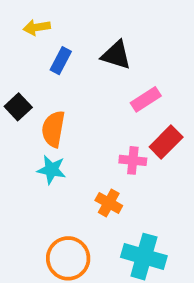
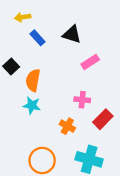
blue rectangle: (61, 61) -> (38, 38), turned -70
red rectangle: (166, 142) -> (103, 119), moved

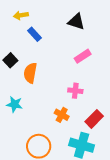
black triangle: (72, 34) -> (76, 22), moved
cyan star: (32, 105) -> (15, 104), moved
red rectangle: (103, 119) -> (94, 119), moved

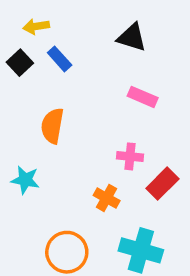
pink rectangle: (83, 56) -> (143, 97), turned 56
black square: (10, 60) -> (20, 63), moved
red rectangle: (94, 119) -> (162, 184), moved

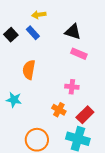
yellow arrow: (36, 26) -> (39, 15), moved
black triangle: (132, 37) -> (73, 32), moved
red rectangle: (162, 184) -> (85, 115), moved

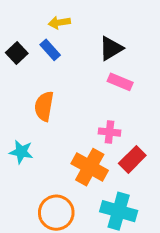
black triangle: (73, 32) -> (111, 48), turned -48
orange cross: (59, 110) -> (90, 167), size x1.6
red rectangle: (85, 115) -> (132, 159), moved

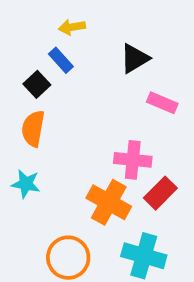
black square: (17, 53) -> (37, 84), moved
pink rectangle: (120, 82) -> (162, 103), moved
orange semicircle: (44, 106) -> (33, 129), moved
pink cross: (109, 132) -> (133, 160), size x1.4

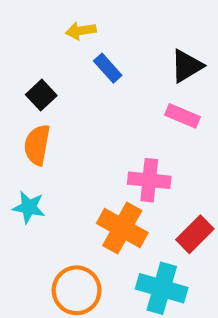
black triangle: (135, 58) -> (187, 66), moved
blue rectangle: (61, 60) -> (108, 68), moved
red rectangle: (160, 193) -> (195, 234), moved

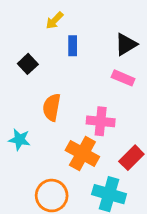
yellow arrow: (81, 31) -> (54, 21), turned -36
blue rectangle: (108, 68) -> (73, 46), turned 42
orange semicircle: (37, 145) -> (52, 107), moved

